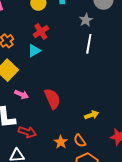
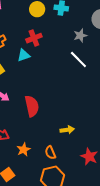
white line: (89, 44) -> (78, 59), turned -66
orange star: (61, 142) -> (24, 150), moved

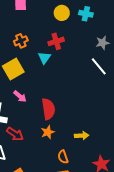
cyan triangle: (24, 55) -> (44, 58), turned -40
orange star: (24, 150) -> (48, 132), moved

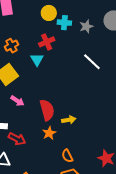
cyan cross: (86, 14) -> (64, 23), moved
gray star: (103, 43) -> (86, 26), moved
yellow arrow: (82, 136) -> (69, 120), moved

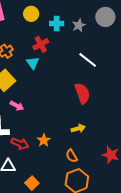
yellow circle: (49, 13) -> (31, 14), moved
red semicircle: (47, 110) -> (82, 93), moved
yellow arrow: (69, 120) -> (78, 129), moved
orange star: (49, 133) -> (44, 140), moved

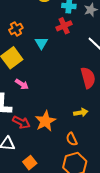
red cross: (41, 44) -> (64, 26), moved
orange star: (44, 140) -> (45, 121), size x1.5

